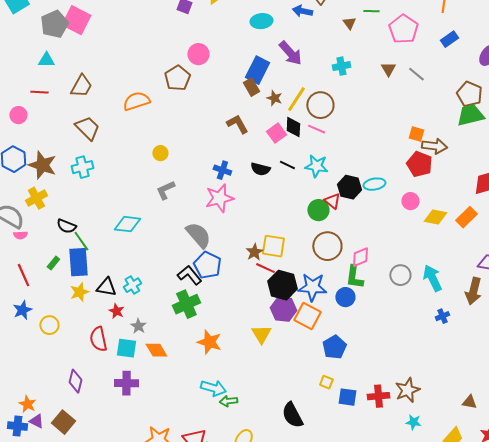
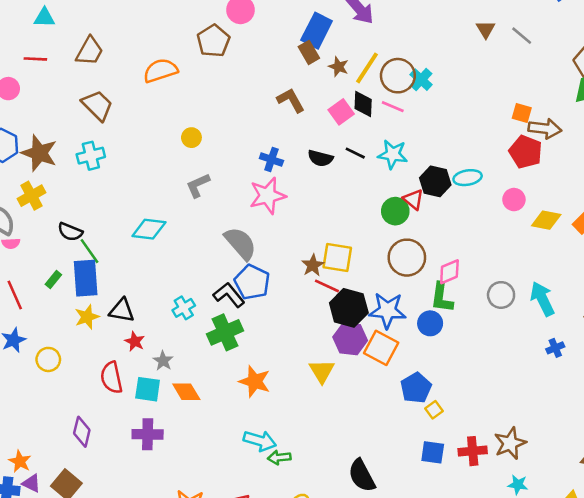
cyan cross: (341, 66) -> (421, 80), moved, turned -36
cyan cross: (132, 285) -> (184, 308), moved
yellow square: (326, 382) -> (434, 410), moved, turned 32

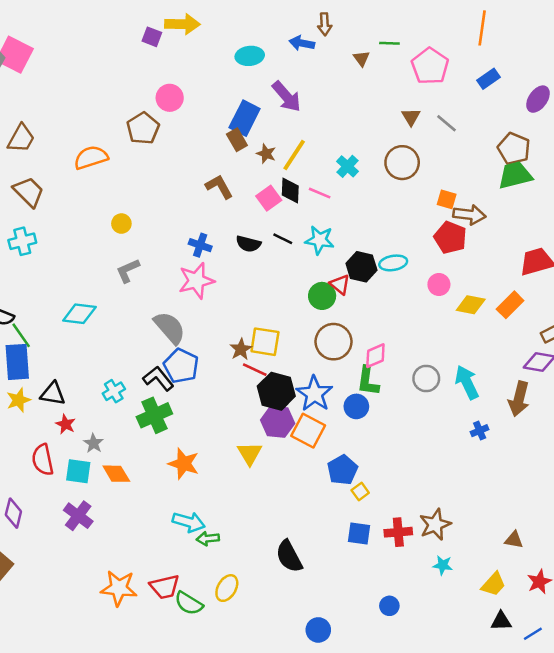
brown circle: (398, 76) -> (402, 163), moved
blue star: (388, 310) -> (314, 394), turned 30
purple cross: (148, 434) -> (78, 516), turned 36

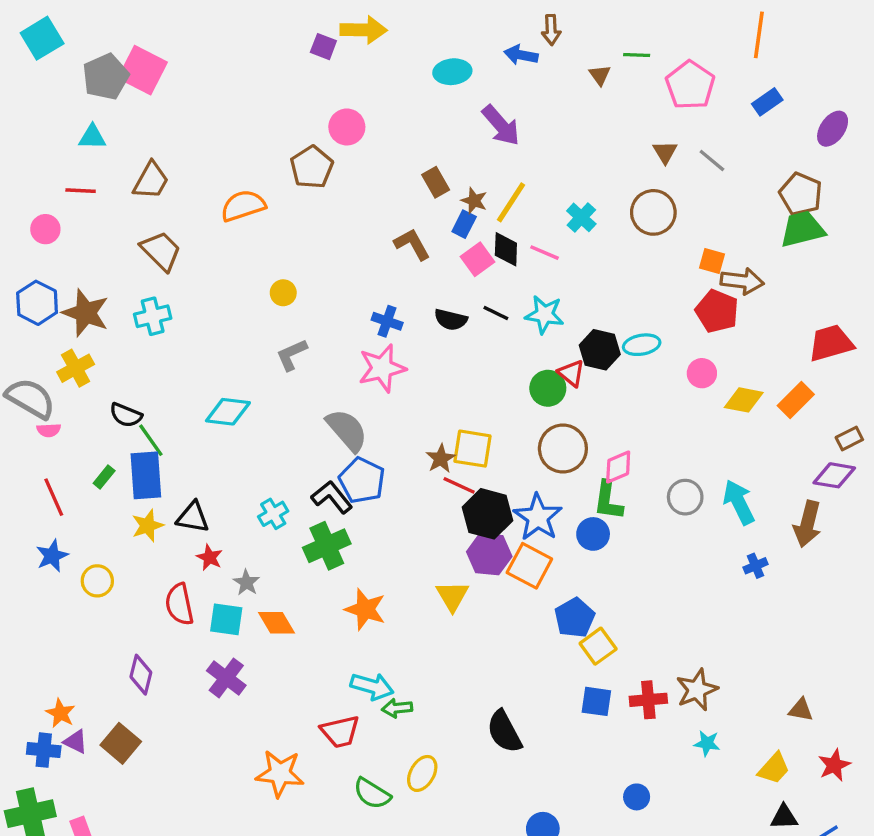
blue rectangle: (245, 118) -> (464, 224), moved, size x0.6
yellow square: (360, 492) -> (598, 646), size x1.5
red trapezoid: (165, 587) -> (340, 732), moved

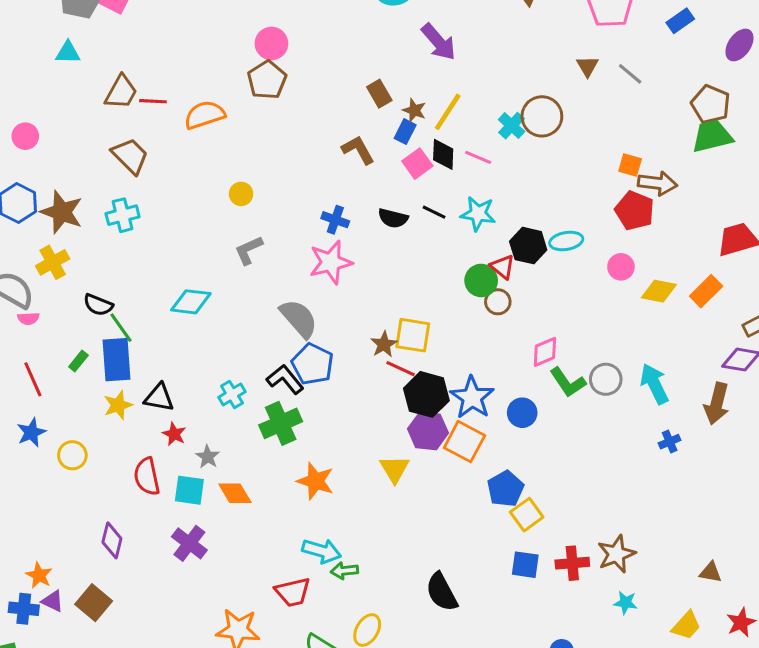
pink circle: (347, 127) -> (271, 43), moved
red line: (81, 191) -> (153, 101), moved
brown circle: (653, 212) -> (542, 116), moved
brown circle: (563, 449) -> (498, 302), moved, size x0.6
green L-shape: (608, 500) -> (568, 382), moved, turned -42

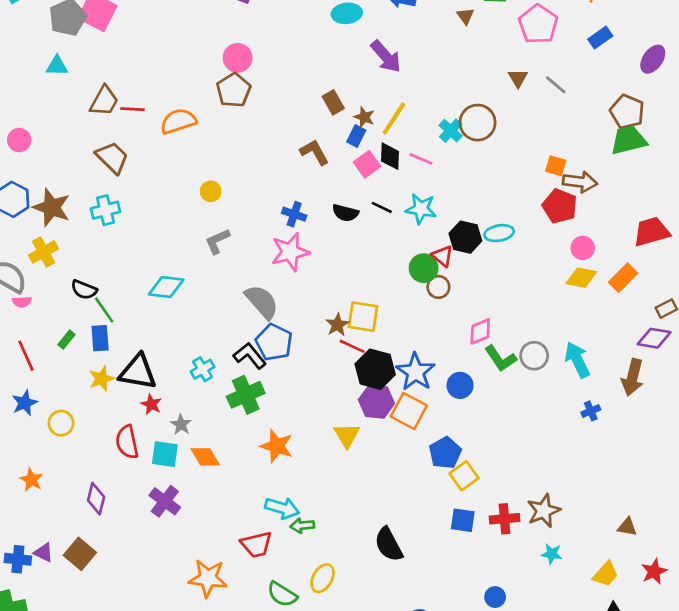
pink circle: (621, 267) -> (583, 248), moved
blue rectangle: (116, 360) -> (100, 338), size x0.7
black triangle: (159, 398) -> (138, 372), size x1.4
orange star: (39, 575) -> (31, 480), moved

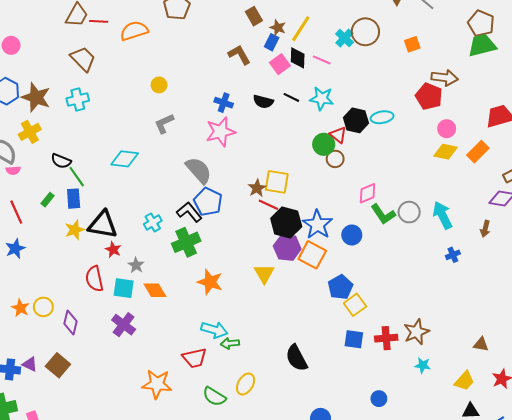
orange square: (556, 166) -> (412, 44), moved, turned -35
brown arrow: (633, 377) -> (485, 229), size x0.6
yellow circle: (61, 423) -> (43, 307), moved

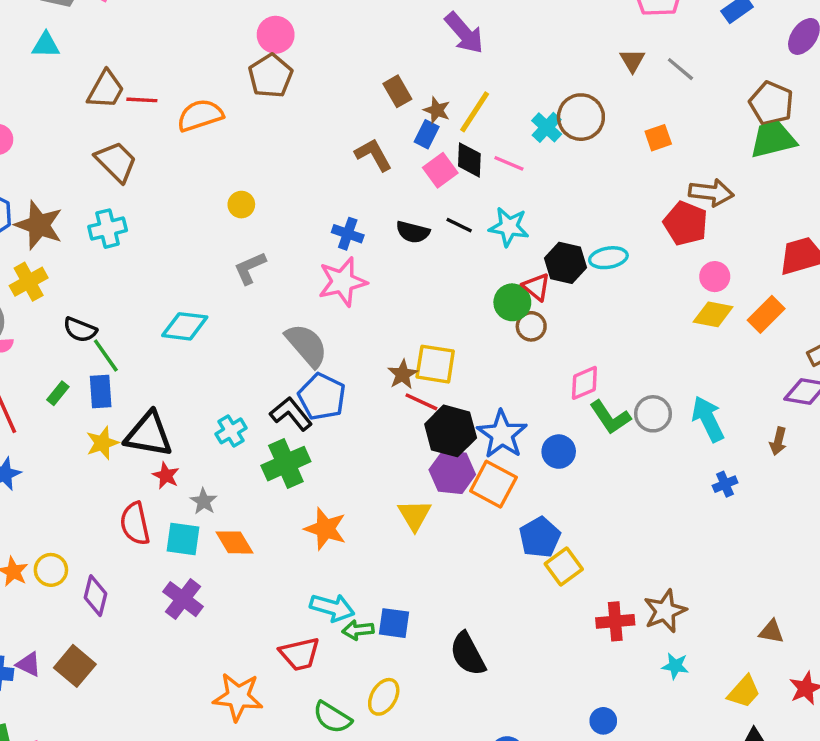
blue square: (354, 339) -> (394, 623), moved

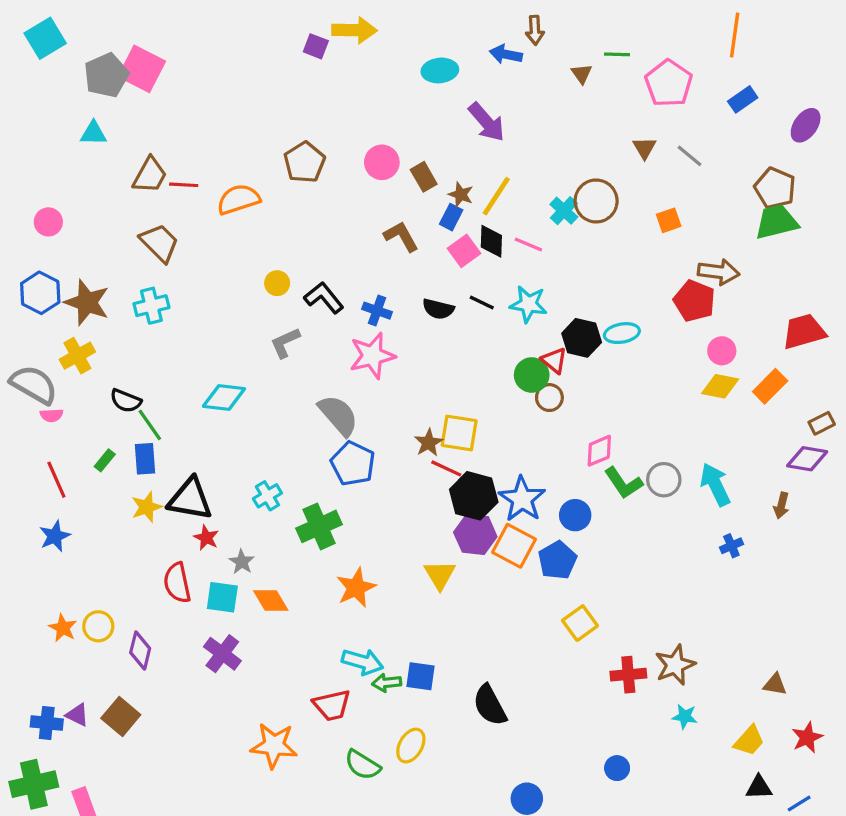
pink circle: (276, 35) -> (382, 162), moved
black L-shape: (291, 414) -> (324, 298), moved
orange star: (325, 529) -> (356, 588), turned 30
blue pentagon: (540, 537) -> (557, 560), moved

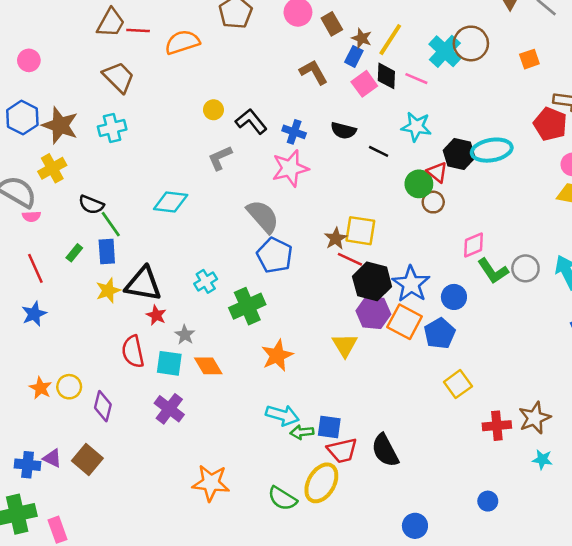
cyan cross: (564, 211) -> (445, 51), size x1.4
black line: (482, 302) -> (379, 151), moved
cyan ellipse: (622, 333) -> (492, 150), size x1.4
red trapezoid: (332, 705) -> (342, 450), moved
yellow ellipse: (411, 746) -> (321, 483), size x1.4

